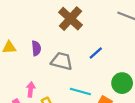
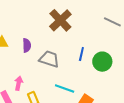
blue line: (96, 53) -> (81, 54), turned -40
green circle: (122, 83) -> (102, 62), moved

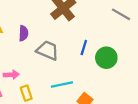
pink arrow: (19, 83) -> (11, 75), turned 72
cyan line: (65, 88) -> (62, 84), turned -36

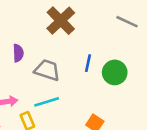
cyan line: (62, 84) -> (47, 102), moved

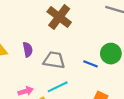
blue line: (88, 63) -> (91, 64), moved, turned -72

